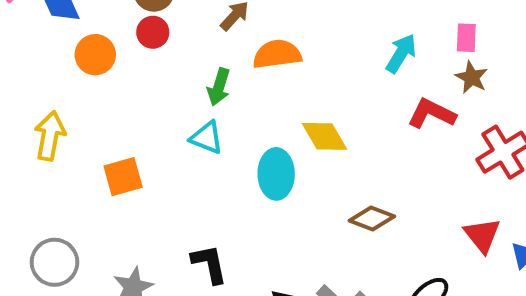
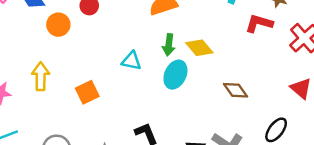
green arrow: (219, 87) -> (169, 45), moved
cyan ellipse: (276, 174) -> (175, 75), turned 36
brown diamond: (372, 218) -> (235, 90), turned 45

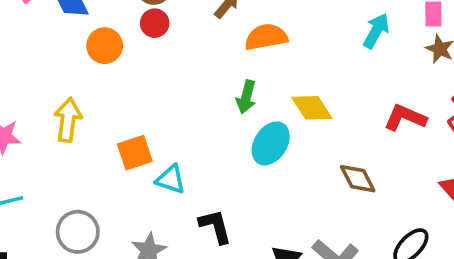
red L-shape: (259, 23) -> (405, 118), moved
green arrow: (169, 45) -> (246, 97), moved
cyan triangle: (131, 61) -> (171, 179), moved

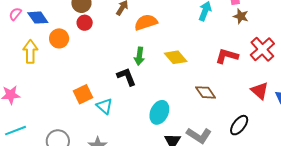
yellow arrow: (68, 120) -> (30, 52), moved
cyan ellipse: (271, 143) -> (159, 112), moved
cyan triangle: (171, 179) -> (104, 106), turned 30
black L-shape: (215, 226) -> (126, 77), moved

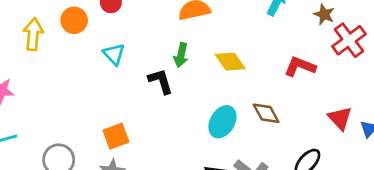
red cross: (262, 49) -> (349, 40), moved
orange square: (83, 94) -> (116, 136), moved
cyan triangle: (104, 106) -> (114, 54), moved
cyan ellipse: (159, 112) -> (222, 122), moved

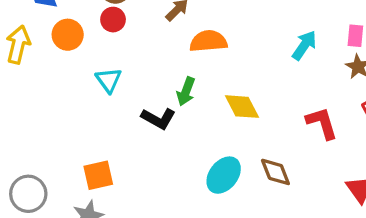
red L-shape: (300, 67) -> (322, 123), turned 44
black L-shape: (161, 81) -> (158, 119), turned 128

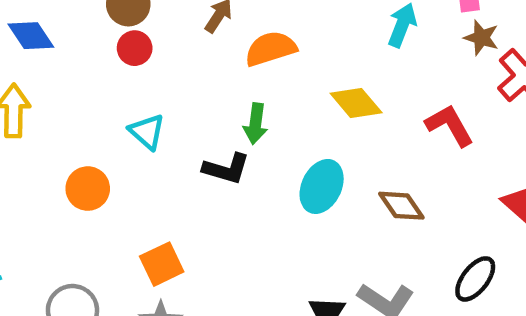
orange circle: (68, 35) -> (88, 189), moved
yellow diamond: (242, 107) -> (356, 103), moved
cyan ellipse: (224, 175) -> (322, 186), moved

